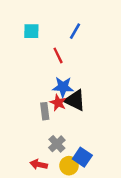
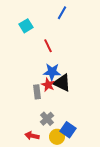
cyan square: (31, 31) -> (26, 26), turned -32
blue line: (75, 31) -> (62, 13), moved

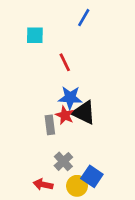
cyan square: (26, 26) -> (35, 35), turned 32

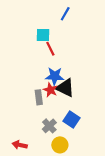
cyan square: (35, 35) -> (43, 35), moved
blue square: (92, 176) -> (72, 120), moved
red arrow: (43, 185) -> (20, 145), moved

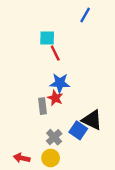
blue line: (65, 14) -> (85, 15), moved
black triangle: (65, 88) -> (92, 120), moved
yellow circle: (60, 145) -> (51, 158), moved

